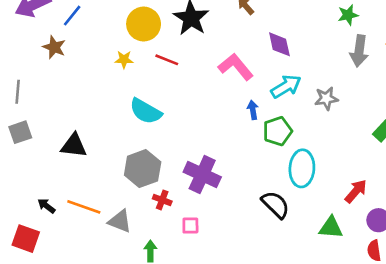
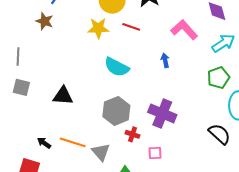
yellow star: (124, 60) -> (98, 28), size x1.5
blue arrow: (253, 110) -> (165, 60), moved
gray square: (20, 132) -> (21, 87), turned 36
gray triangle: (120, 221) -> (101, 152), turned 30

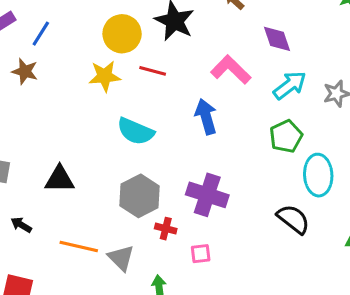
blue arrow: (165, 60) -> (206, 117), size x1.6
black arrow: (44, 143) -> (21, 225), moved

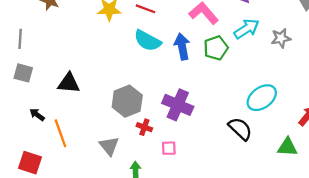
cyan semicircle: (136, 131) -> (148, 41), moved
green pentagon: (286, 136) -> (216, 48), moved
cyan ellipse: (318, 175) -> (262, 98), turned 52
orange line: (79, 246) -> (60, 133), moved, turned 52

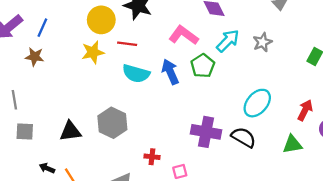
gray hexagon: (127, 101) -> (112, 123), moved
purple cross: (178, 105) -> (206, 132), moved

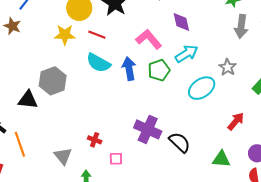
gray star: (262, 42) -> (228, 67), moved, turned -30
cyan ellipse: (257, 103) -> (202, 88), moved
red arrow: (305, 110) -> (236, 121), moved
gray hexagon: (112, 123) -> (53, 81), moved

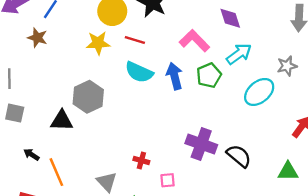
gray star: (228, 67) -> (287, 66), turned 30

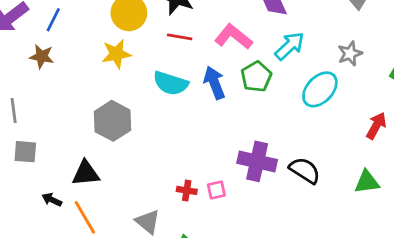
red line: (135, 40) -> (180, 37), moved
black triangle: (62, 121) -> (86, 173), moved
pink square: (168, 180) -> (216, 190), moved

